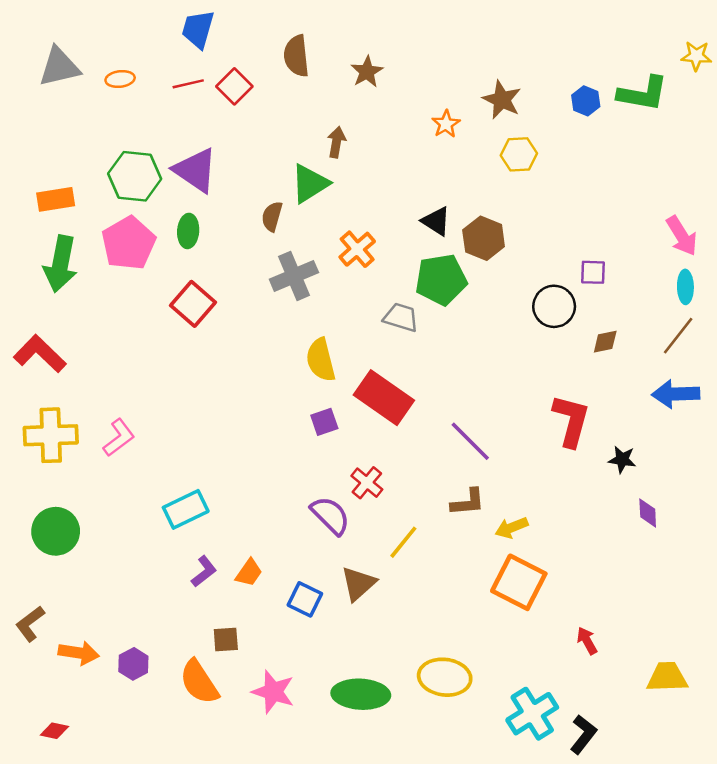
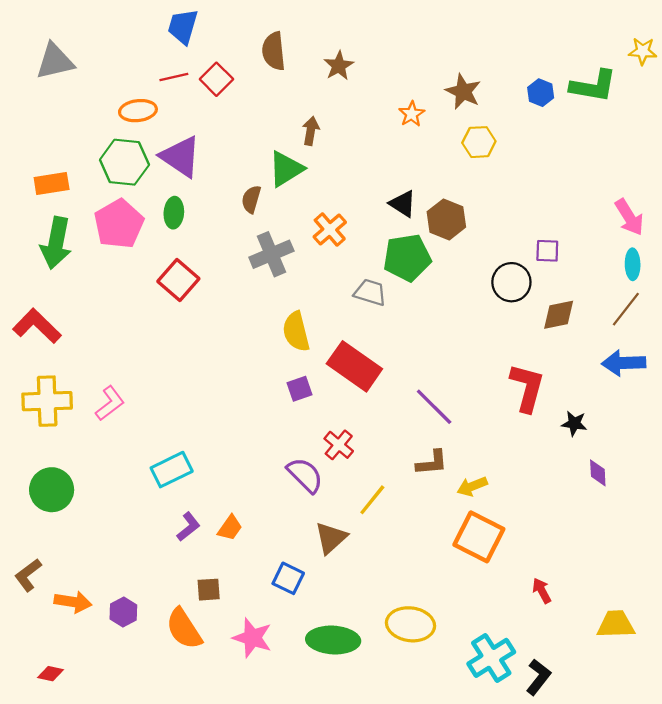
orange ellipse: (120, 79) -> (138, 111), moved, size x1.4
brown diamond: (605, 342) -> (559, 315), size x1.4
blue square: (305, 599) -> (288, 578), moved

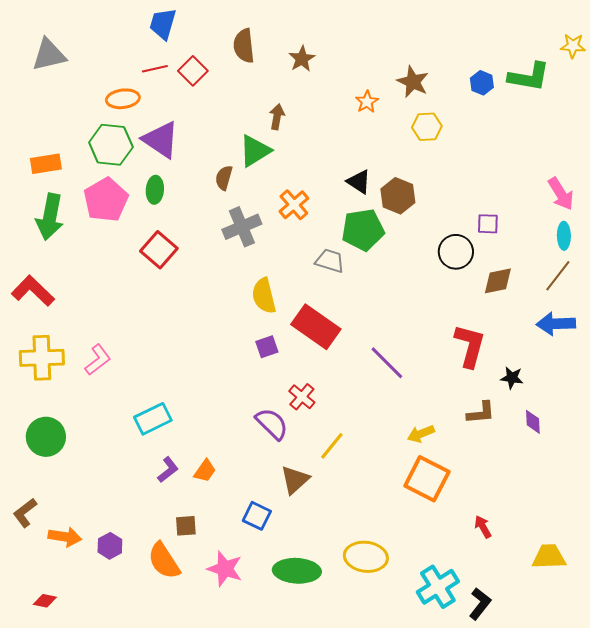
brown L-shape: (432, 463) -> (481, 413), moved

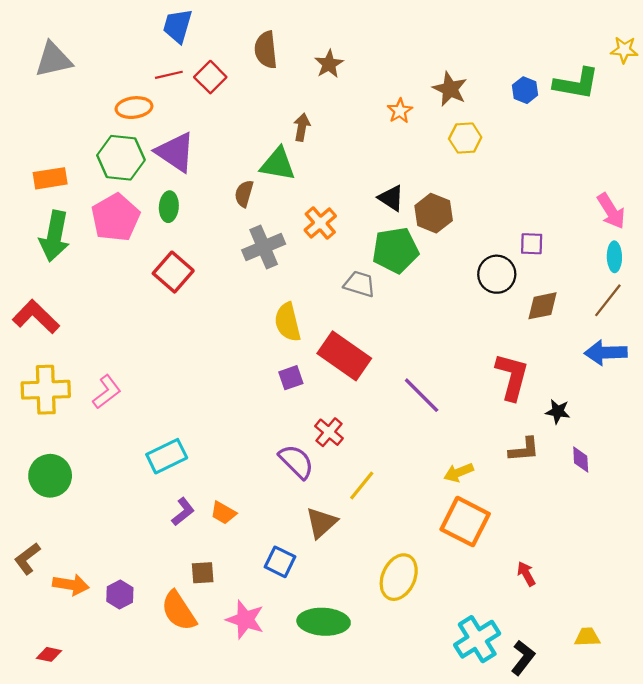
green triangle: (255, 151) -> (278, 164), turned 42
orange trapezoid: (205, 471) -> (223, 513), turned 85
yellow ellipse: (366, 557) -> (399, 577), moved, turned -72
yellow trapezoid: (549, 557) -> (587, 637), moved, size x0.7

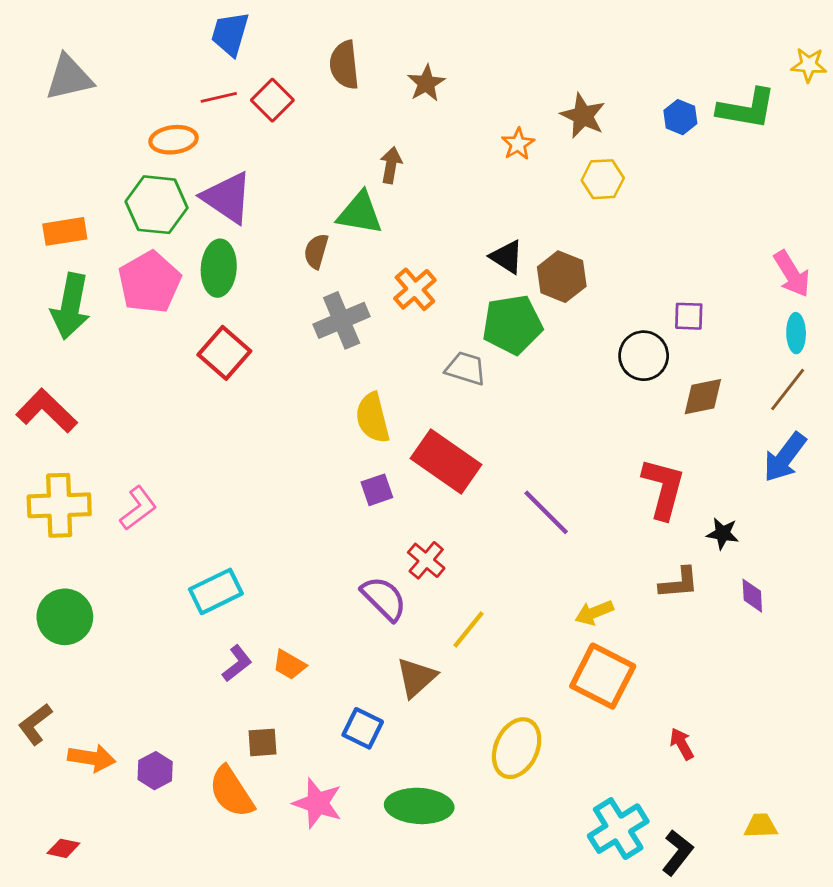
green ellipse: (169, 207) -> (219, 268), size x1.4
blue arrow: (606, 353) -> (785, 457), turned -51

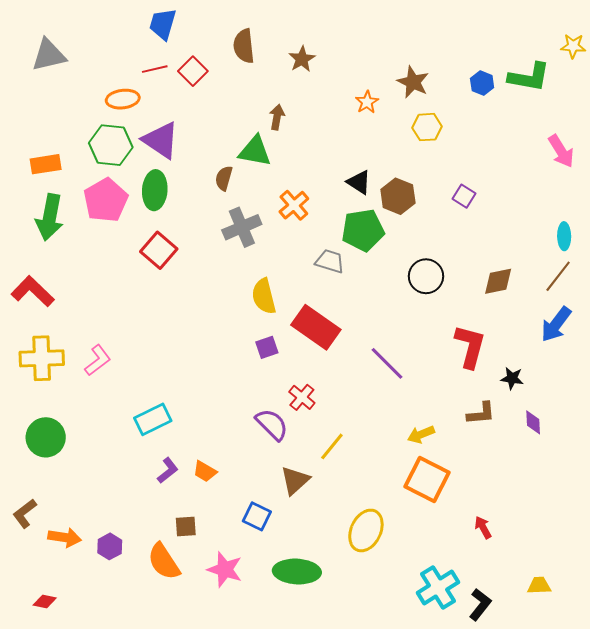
pink arrow: (792, 274) -> (561, 151), moved
purple square: (689, 316) -> (464, 196), moved, turned 30
black circle: (644, 356) -> (426, 276), moved

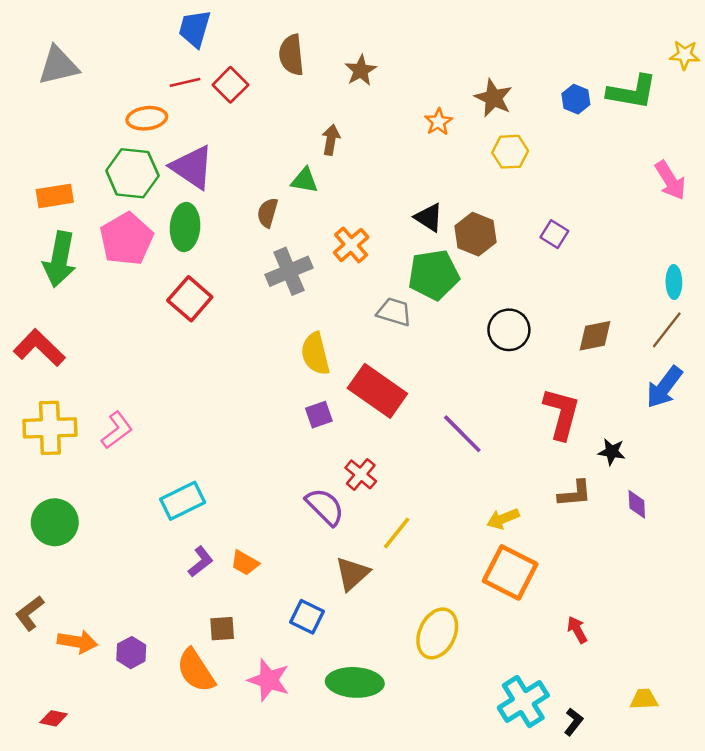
green triangle: (255, 151) -> (305, 180), size x0.7
black L-shape: (480, 605) -> (573, 722), size x0.7

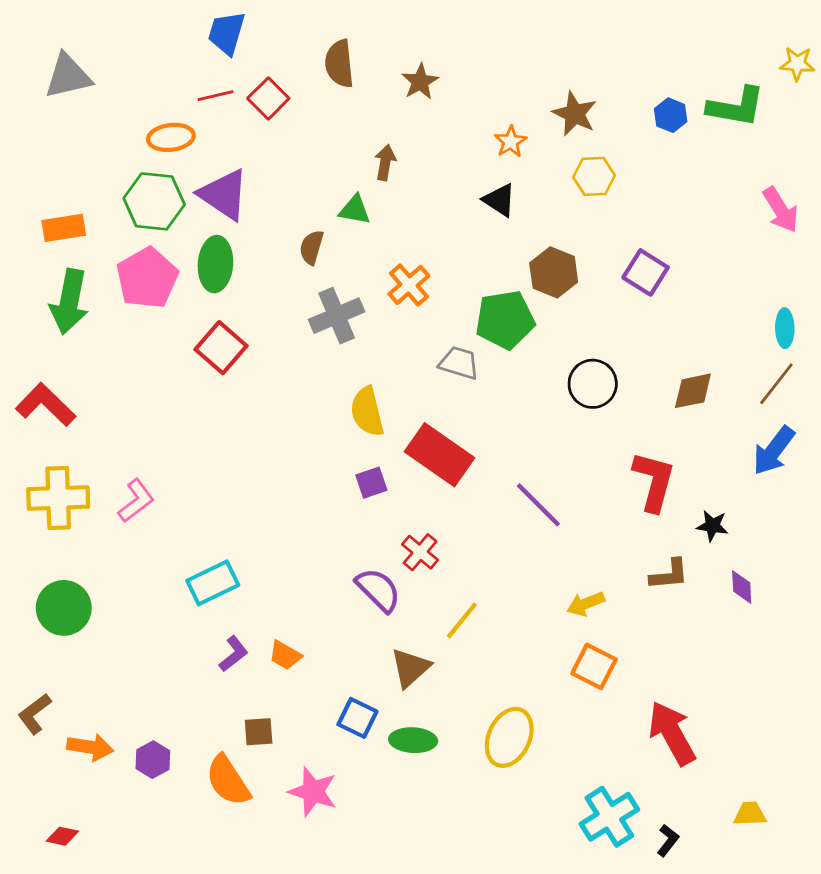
black triangle: (429, 217) -> (499, 200), moved
purple square: (554, 234) -> (646, 272), size x1.4
orange square: (510, 572) -> (594, 666), size x0.7
red arrow: (577, 630) -> (672, 733), size x2.0
green ellipse: (355, 682) -> (413, 740), moved, size x0.7

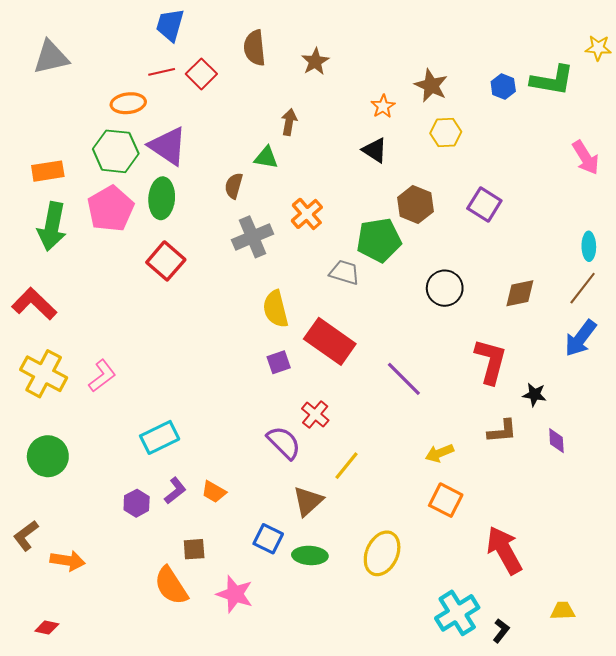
yellow cross: (58, 498) -> (44, 374), turned 30
purple hexagon: (153, 760) -> (137, 503), moved

